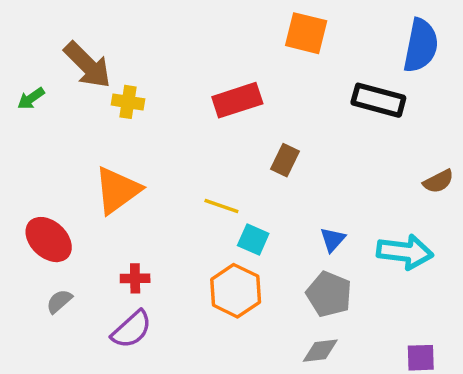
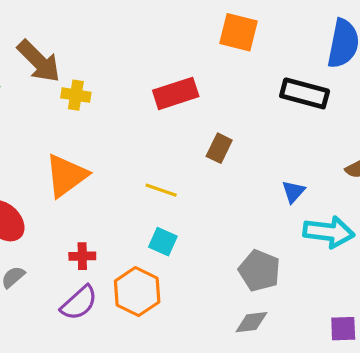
cyan square: (253, 240) -> (163, 242), moved
blue triangle: (333, 240) -> (293, 192), moved
orange hexagon: (236, 291) -> (137, 292), moved

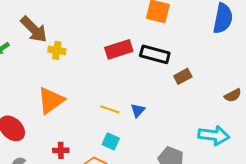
black rectangle: (305, 93) -> (155, 54), moved
brown rectangle: (219, 148) -> (183, 76), moved, turned 36
blue triangle: (293, 192) -> (138, 110), moved

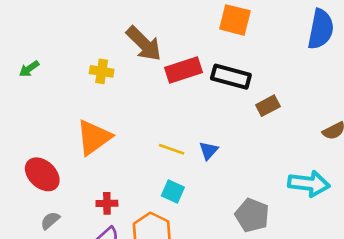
brown arrow: (34, 29) -> (144, 44), moved

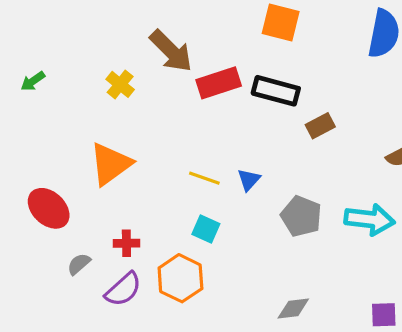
yellow cross: (102, 71) -> (120, 84), turned 30
gray pentagon: (252, 215) -> (301, 216), moved
gray semicircle: (50, 221) -> (79, 264), moved

